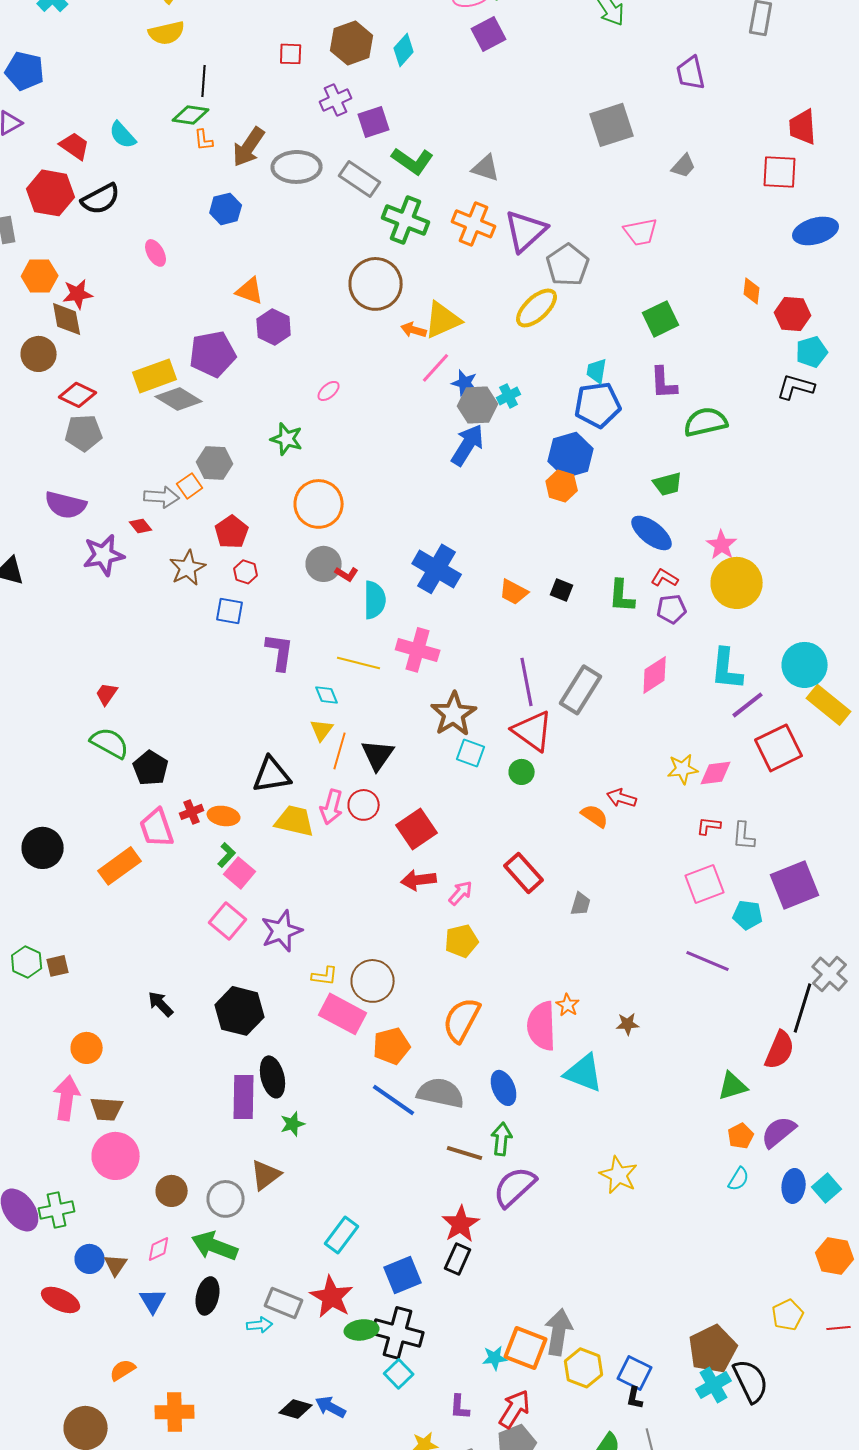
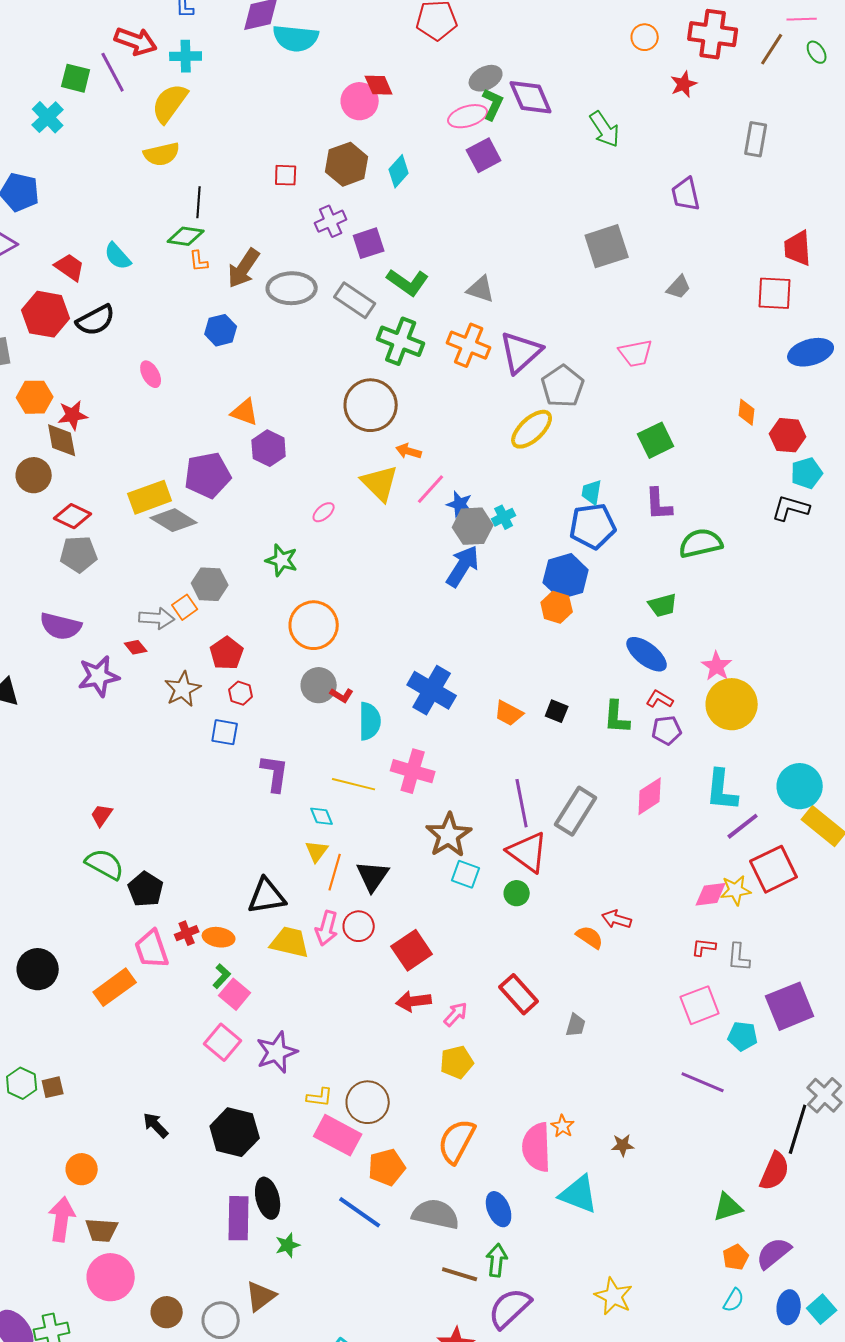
yellow triangle: (443, 320) -> (380, 483), moved, turned -51
yellow star: (683, 769) -> (736, 890), moved
blue line: (394, 1100) -> (360, 1212), moved

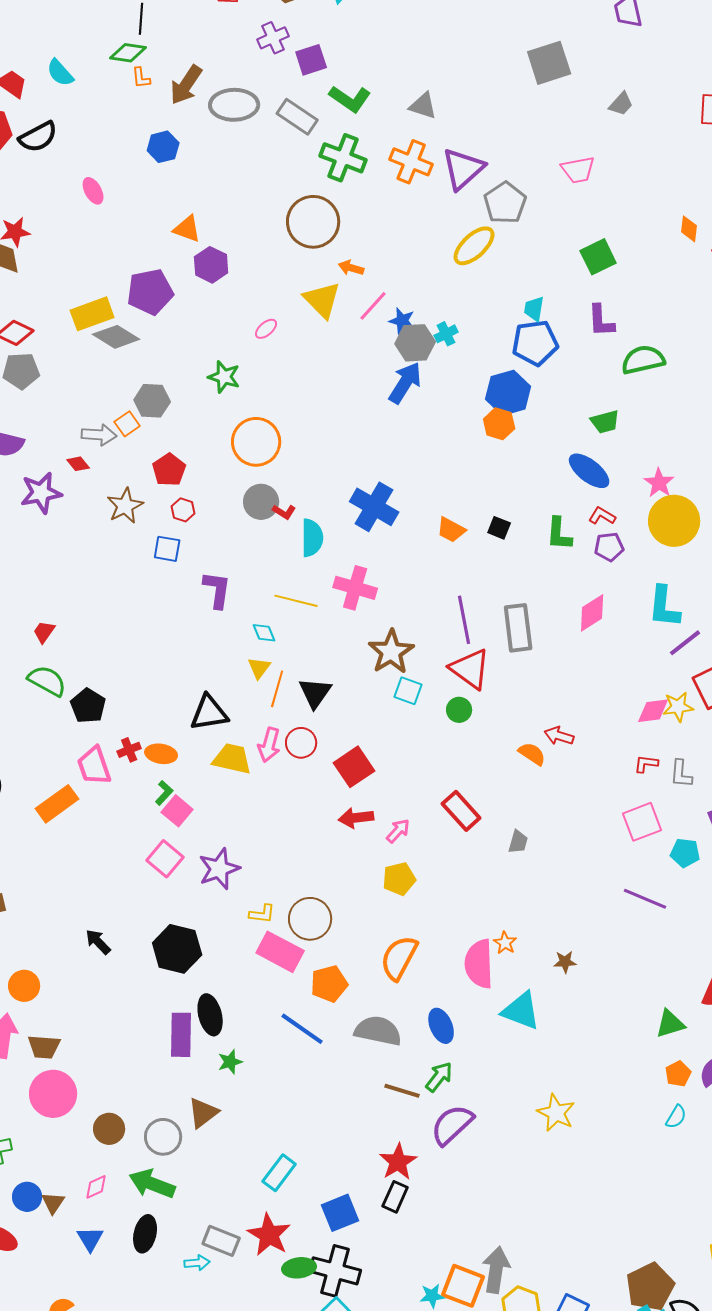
gray rectangle: (576, 811) -> (518, 628), turned -39
green arrow: (497, 1260) -> (439, 1077), turned 32

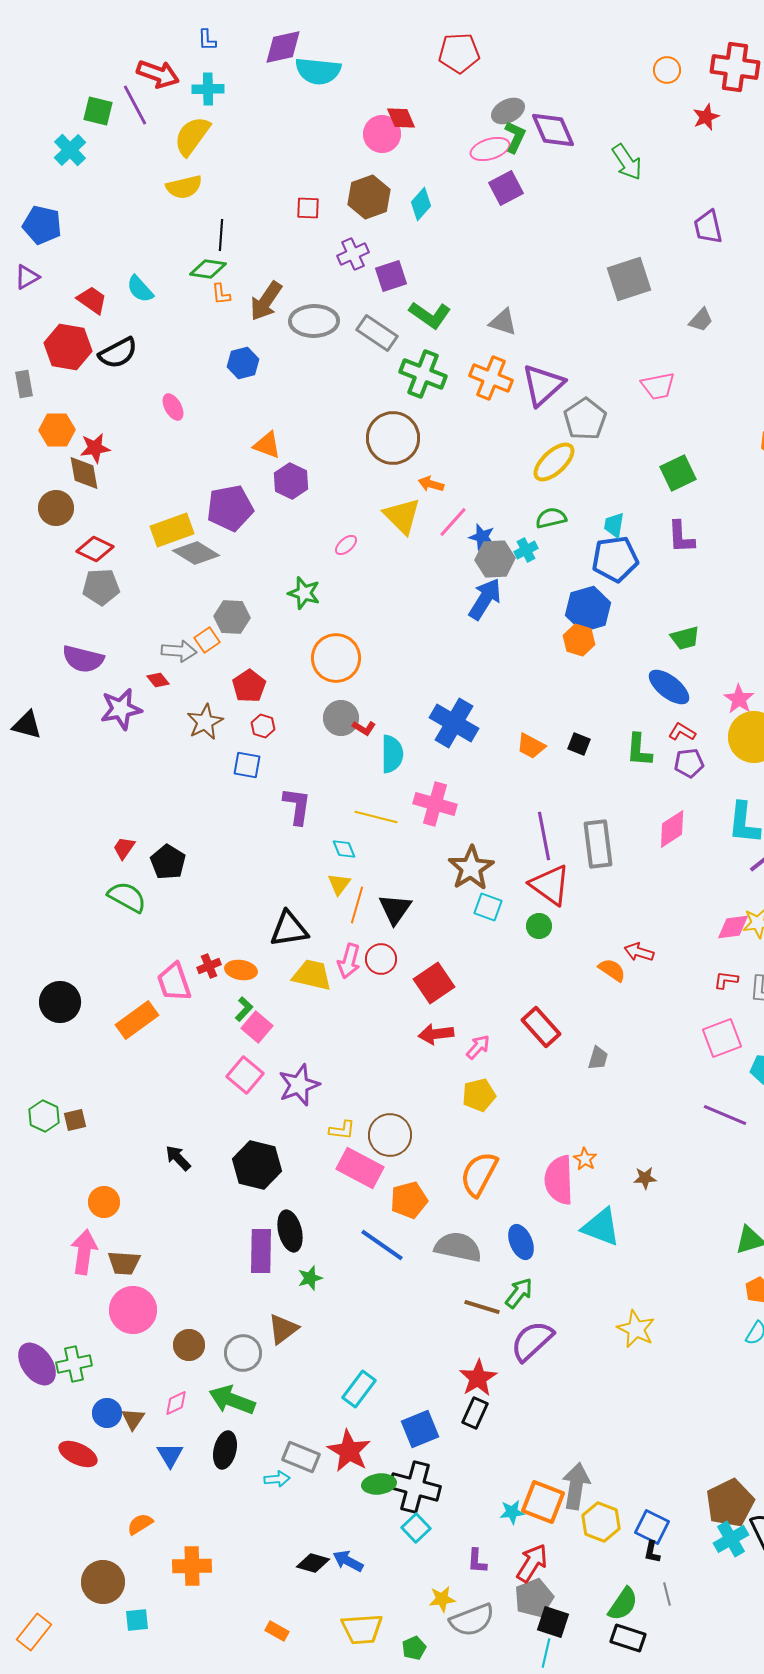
green semicircle: (643, 360) -> (551, 518), moved, size x0.7
black pentagon: (88, 706) -> (168, 862), moved

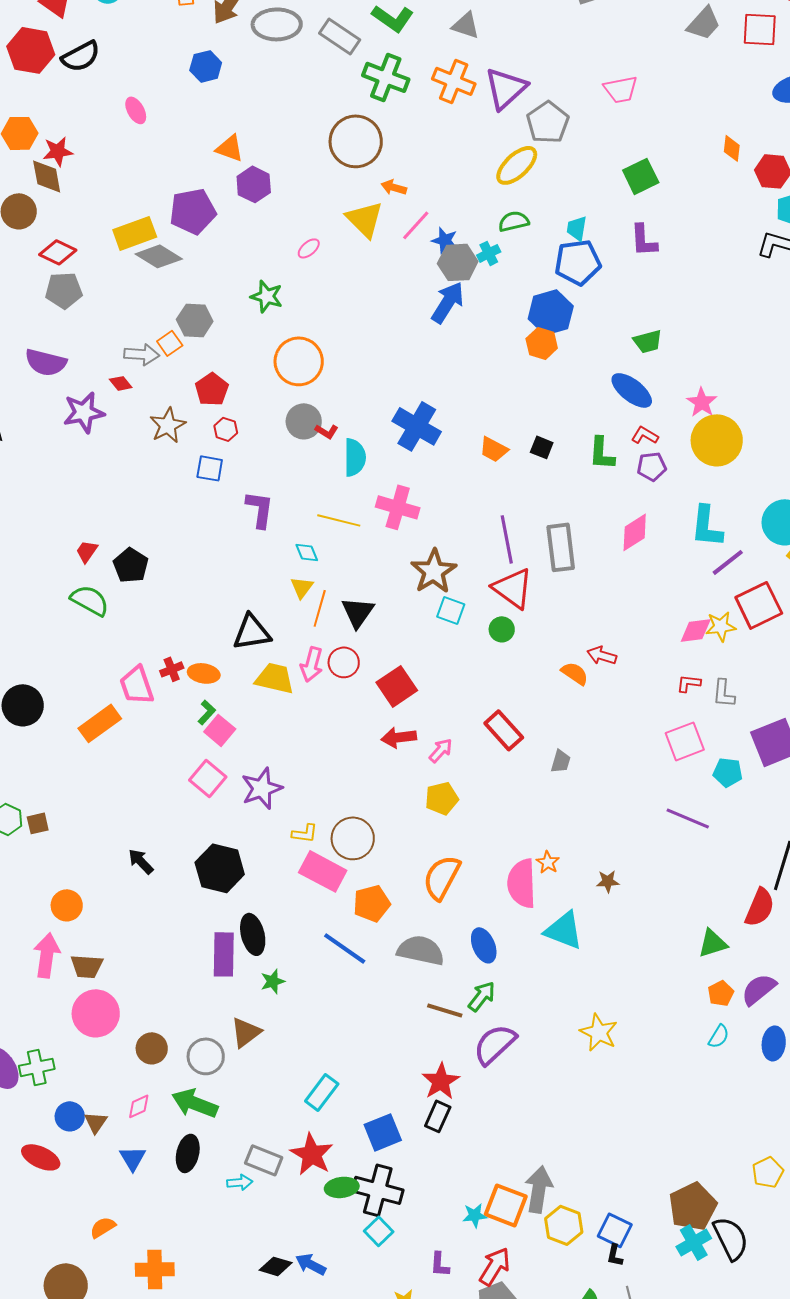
gray trapezoid: (701, 320) -> (704, 23), moved, size x1.4

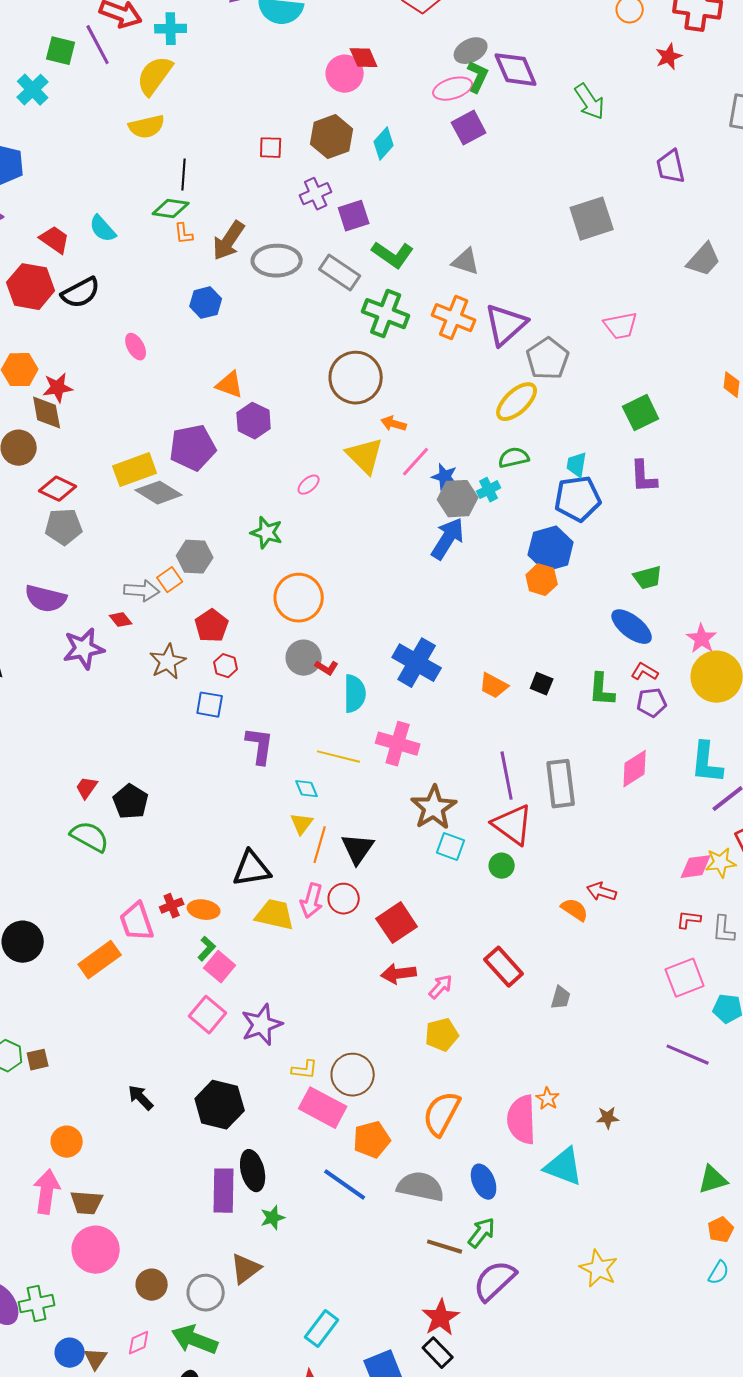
black rectangle: (438, 1116) -> (438, 1353), turned -68

